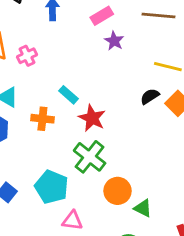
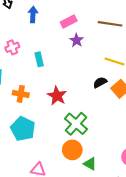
cyan rectangle: (69, 95) -> (39, 59), moved, turned 32
green cross: (90, 157) -> (76, 124), moved
cyan pentagon: (52, 187) -> (23, 129), moved

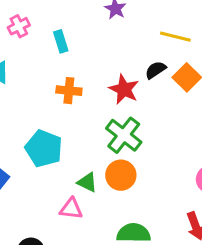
orange cross: (21, 94) -> (69, 91), moved
red star: (57, 96) -> (124, 89), moved
green triangle: (90, 164) -> (87, 182), moved

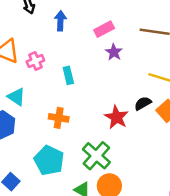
orange cross: (69, 91) -> (59, 118), moved
green cross: (124, 135) -> (96, 156), moved

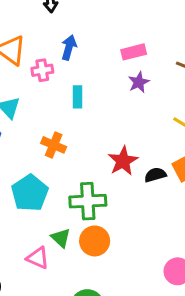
blue arrow: (60, 21) -> (69, 47), moved
black semicircle: (143, 103) -> (155, 175), moved
green cross: (96, 156) -> (88, 201), turned 32

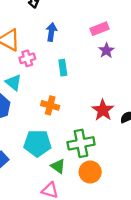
pink cross: (42, 70) -> (27, 58), moved
cyan pentagon: (30, 193) -> (37, 143), turned -30
green triangle: (61, 238) -> (58, 166), moved

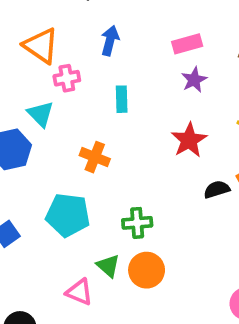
red star: (103, 110) -> (189, 140), moved
green cross: (81, 143) -> (137, 223), size x0.7
green triangle: (58, 166) -> (108, 266), moved

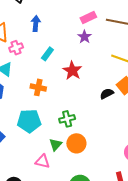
pink rectangle: (187, 44) -> (88, 18), moved
cyan rectangle: (122, 99) -> (47, 54), turned 48
red star: (189, 140) -> (72, 71), moved
green triangle: (108, 266) -> (55, 145), turned 40

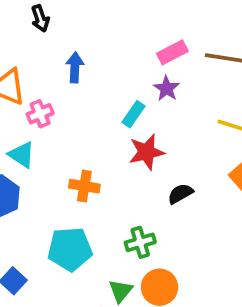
cyan rectangle: (47, 54) -> (133, 114), moved
red star: (72, 71) -> (146, 152), turned 30
black semicircle: (107, 94) -> (180, 194), moved

